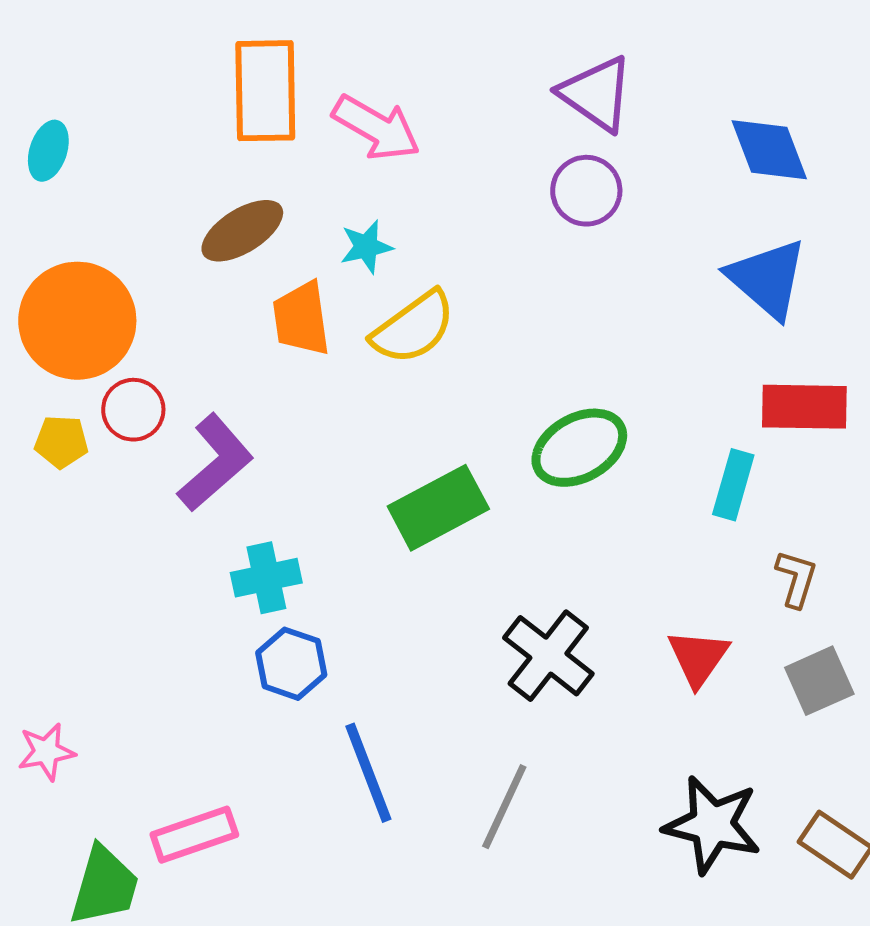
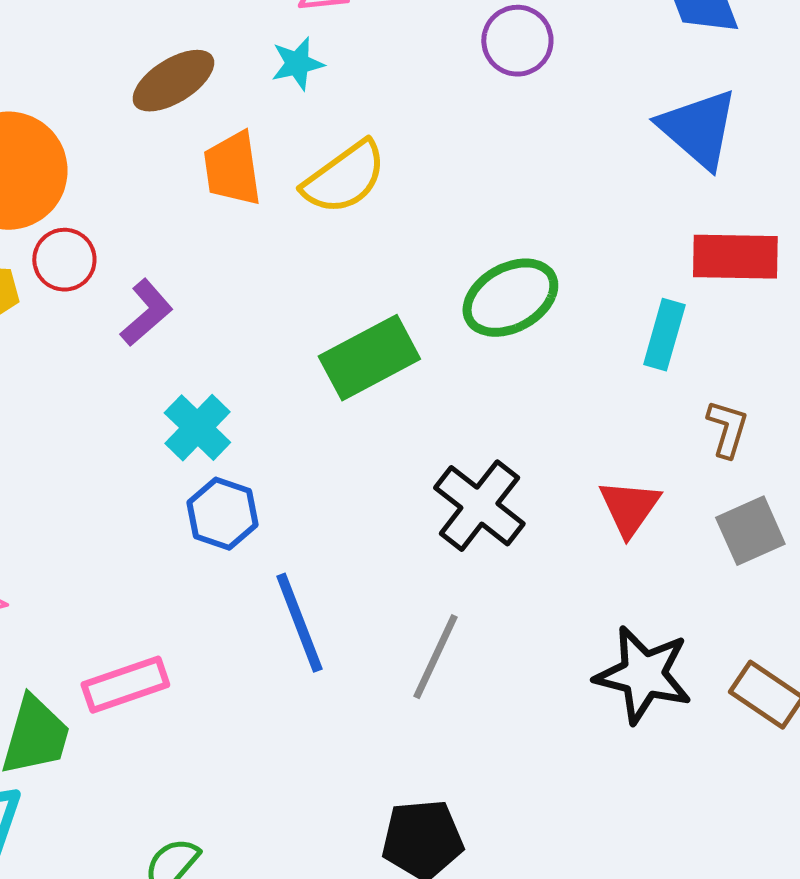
cyan star: (366, 247) -> (297, 64), moved
purple L-shape: (215, 463) -> (146, 313), size x0.7
cyan cross: (266, 578) -> (197, 428), turned -34

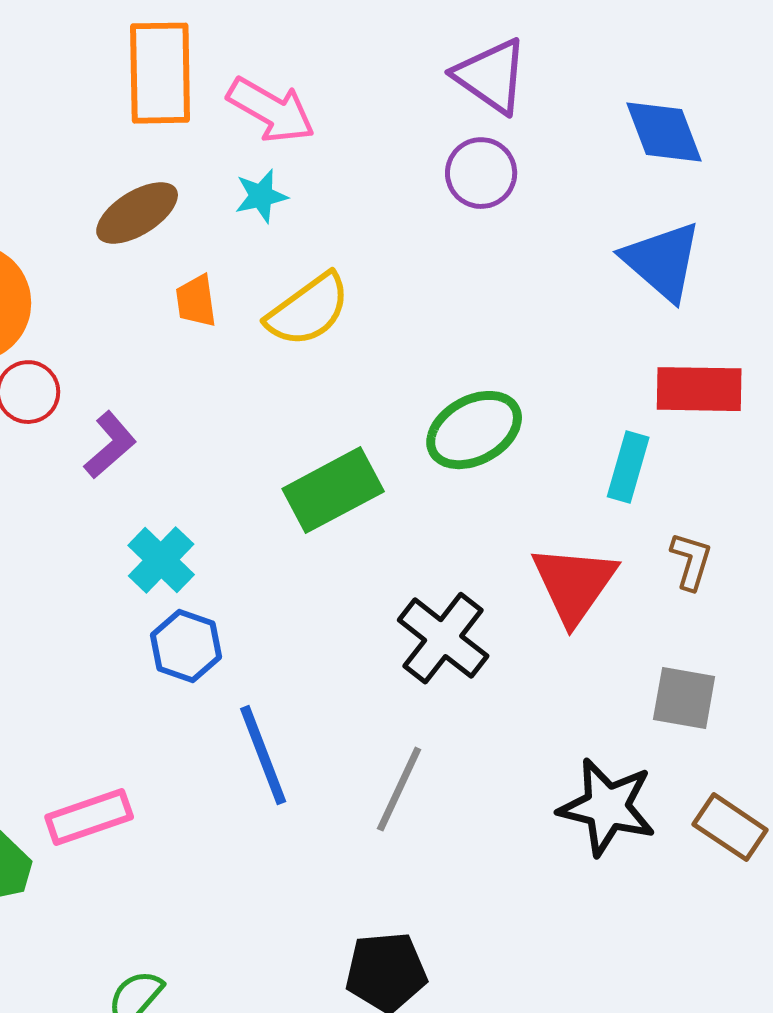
orange trapezoid: (232, 169) -> (196, 301), size x0.7
red triangle: (629, 508) -> (574, 584), moved, size x1.4
gray square: (750, 531) -> (684, 698), moved, turned 34

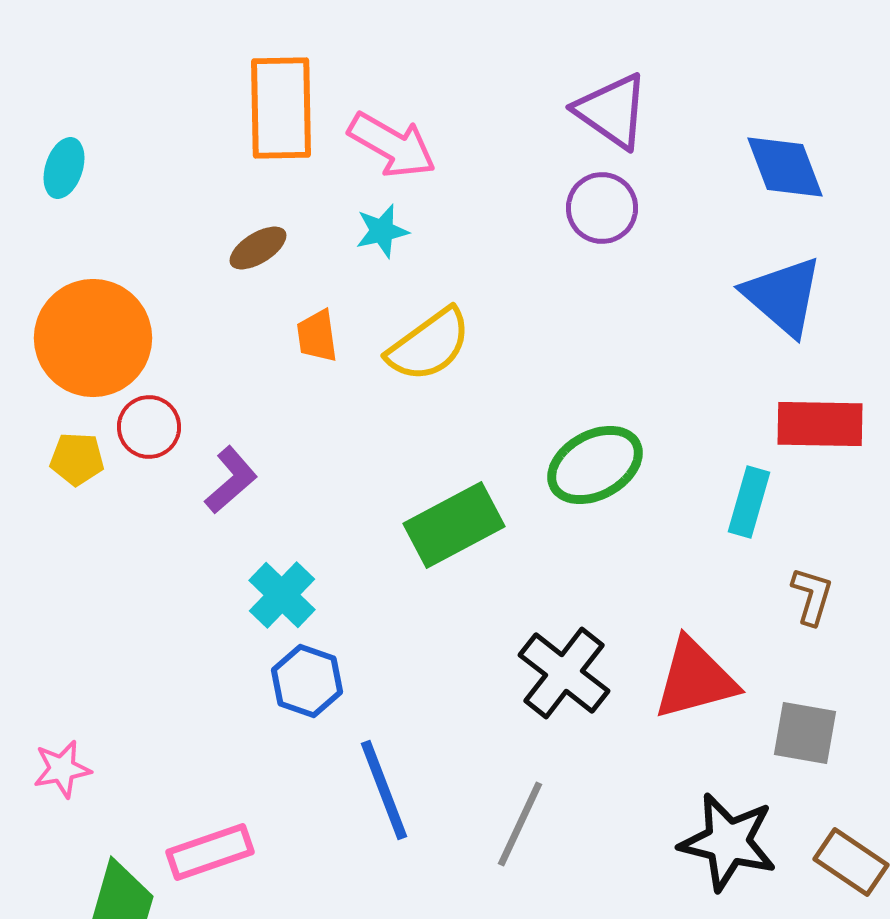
brown ellipse: (137, 213) -> (258, 248), size x0.7
red triangle: (574, 584) -> (695, 679), moved, turned 40

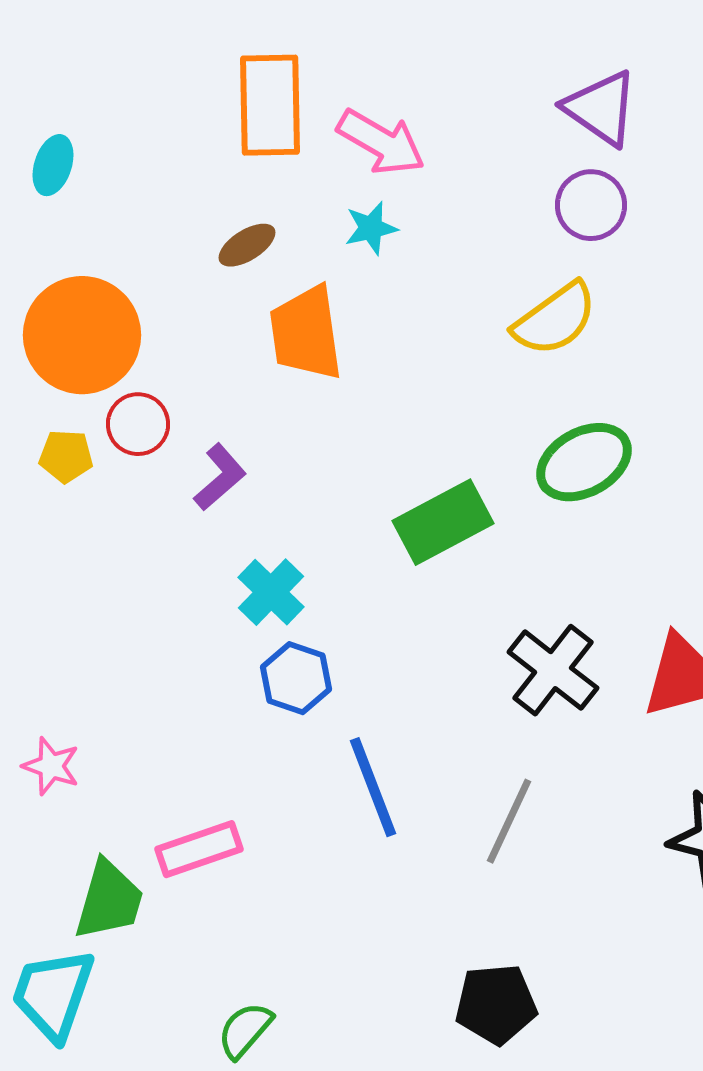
orange trapezoid: (317, 336) -> (306, 333), size x1.8
yellow semicircle: (429, 345) -> (555, 319), moved
pink star: (62, 769) -> (51, 766), turned 30

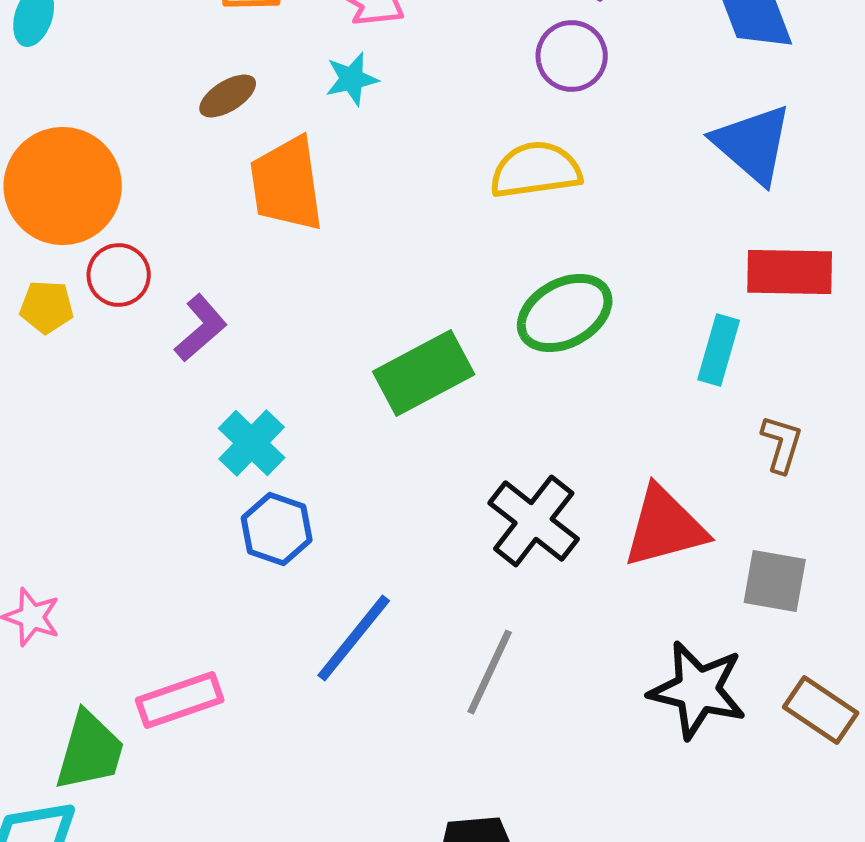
yellow semicircle: (555, 319) -> (536, 170), turned -152
blue line: (373, 787) -> (354, 638), turned 60

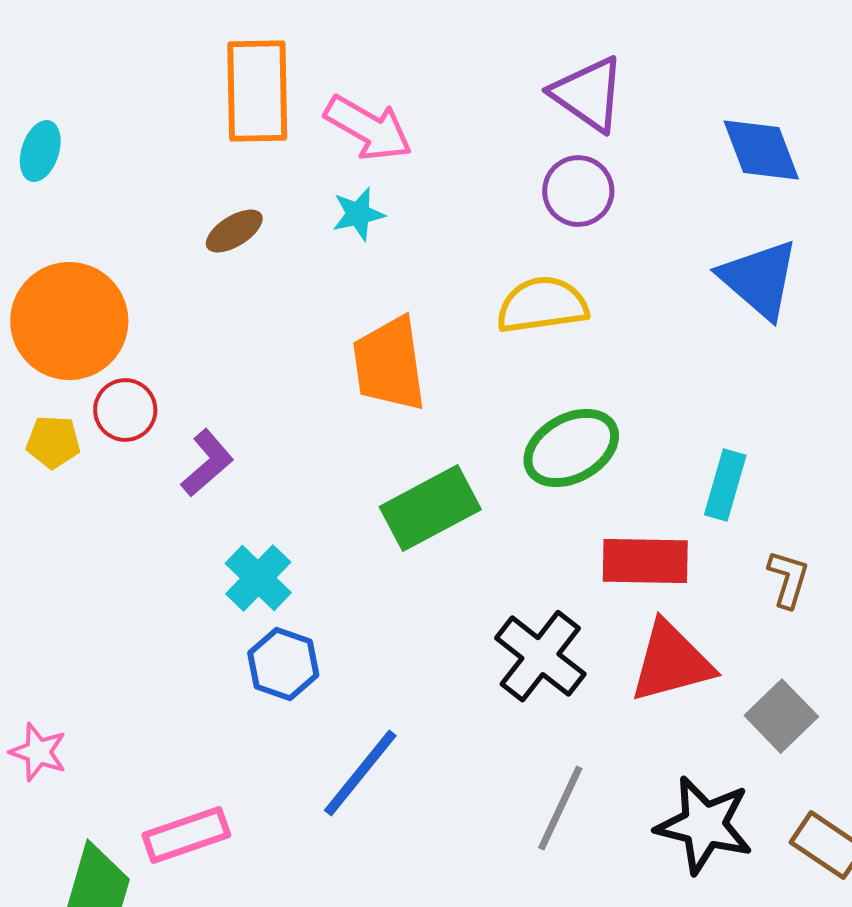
orange trapezoid: (287, 184) -> (389, 364), moved
red rectangle: (790, 272) -> (645, 561), moved
gray square: (775, 581) -> (781, 716), turned 36
gray line: (490, 672) -> (560, 808), moved

